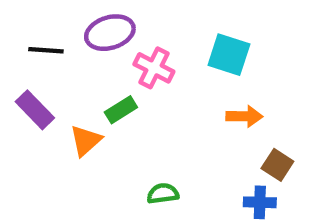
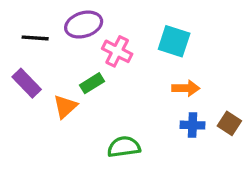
brown square: (277, 165) -> (229, 123), moved
green semicircle: (163, 194) -> (124, 147), size x1.4
blue cross: (260, 202) -> (193, 125), moved

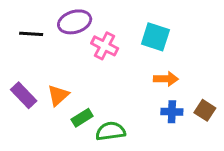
purple rectangle: (27, 83) -> (24, 95), moved
green rectangle: (92, 83) -> (82, 118), moved

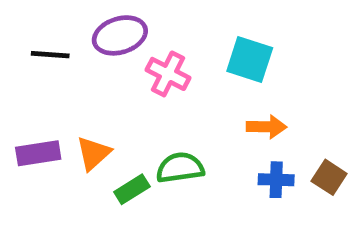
purple rectangle: (24, 95) -> (38, 153), turned -55
green semicircle: (111, 131) -> (180, 168), moved

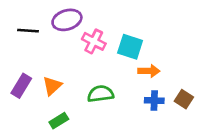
cyan square: (250, 59) -> (130, 47), moved
purple rectangle: (38, 153) -> (21, 86), turned -50
green rectangle: (132, 189) -> (59, 121), moved

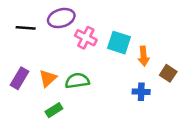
orange arrow: (149, 71) -> (144, 56), moved, turned 84
green semicircle: (100, 94) -> (77, 81), moved
brown square: (184, 99) -> (168, 73), moved

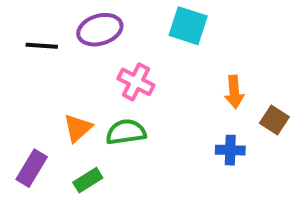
pink cross: (86, 38) -> (136, 82), moved
cyan square: (119, 43) -> (188, 26), moved
purple rectangle: (19, 78) -> (32, 168), moved

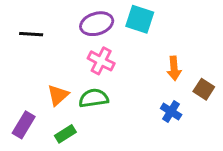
purple ellipse: (100, 30) -> (97, 24), moved
blue cross: (230, 150) -> (171, 112), turned 30

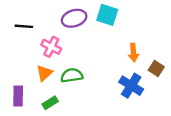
pink cross: (101, 61) -> (51, 47), moved
blue cross: (171, 112) -> (131, 86), size x1.5
purple rectangle: (24, 125) -> (18, 96), turned -30

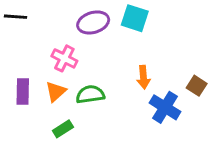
black line: (24, 26) -> (15, 17), moved
orange arrow: (133, 53) -> (143, 77), moved
purple rectangle: (18, 96) -> (23, 91), moved

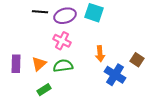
black line: (15, 17) -> (40, 12), moved
pink cross: (64, 58) -> (62, 41), moved

